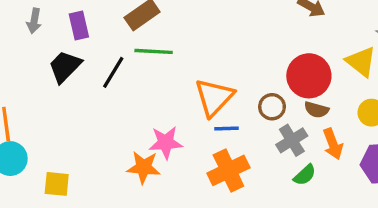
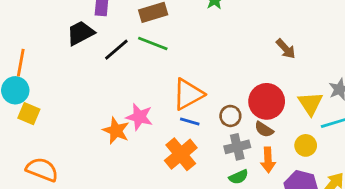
orange cross: (228, 170) -> (181, 154), turned -32
yellow square: (57, 184) -> (29, 114), moved

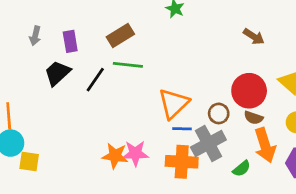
pink star: (139, 117) -> (135, 153), moved
gray cross: (237, 147) -> (208, 144), moved, size x1.4
orange cross: (181, 154) -> (182, 162), turned -32
orange arrow: (268, 160) -> (265, 145), size x1.4

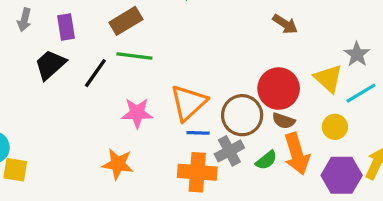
brown circle: (219, 113) -> (242, 115), size x1.6
gray cross: (208, 144) -> (229, 151), size x0.7
pink star: (135, 153) -> (137, 113), moved
green semicircle: (242, 169) -> (266, 160), moved

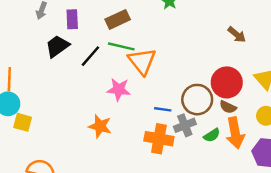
orange triangle: (188, 103) -> (142, 61), moved, turned -32

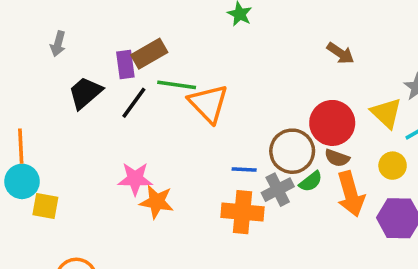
purple rectangle: (72, 19) -> (125, 65), moved
brown rectangle: (118, 19) -> (149, 54), moved
pink star: (119, 89) -> (135, 179), moved
green semicircle: (212, 135) -> (311, 181), moved

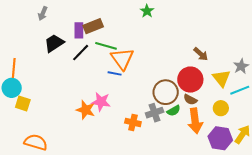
brown arrow: (340, 53) -> (201, 54), moved
blue line: (244, 169) -> (115, 73), moved
pink star: (135, 179) -> (101, 102), moved
orange cross: (242, 212) -> (133, 122), size x0.7

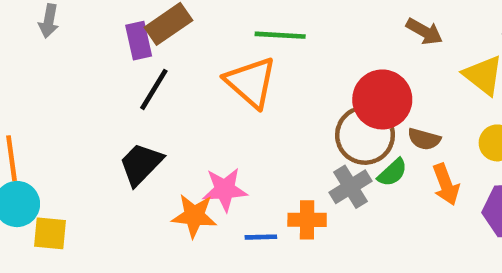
black trapezoid: (54, 43) -> (141, 164), moved
green line: (106, 46) -> (280, 35), moved
blue line: (115, 73) -> (261, 237), moved
red circle: (190, 80) -> (382, 99), moved
orange arrow: (195, 121) -> (446, 184), size x0.7

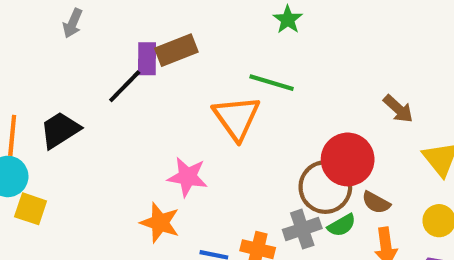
black line: (154, 89) -> (125, 86), moved
black trapezoid: (141, 164) -> (60, 130), moved
pink star: (225, 189) -> (187, 177), moved

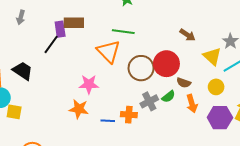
brown rectangle: (176, 50) -> (74, 23), turned 30
black trapezoid: (60, 130) -> (23, 71), turned 75
brown circle: (325, 187) -> (141, 68), moved

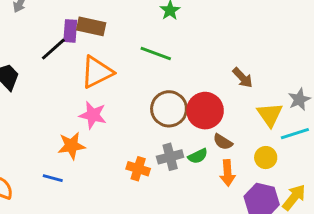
orange triangle: (109, 52) -> (97, 72), moved, turned 35
orange star: (79, 109) -> (71, 146), turned -30
blue line: (108, 121) -> (53, 178), moved

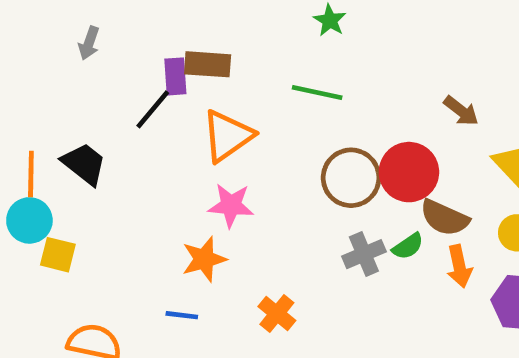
brown semicircle: (223, 142) -> (444, 218), size x1.5
orange cross: (138, 169) -> (277, 314), moved, turned 30

